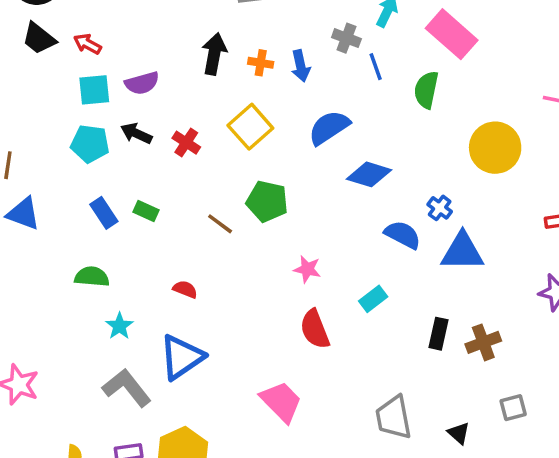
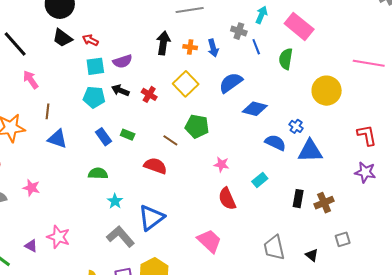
red semicircle: (185, 289) -> (155, 166), moved, size x1.6

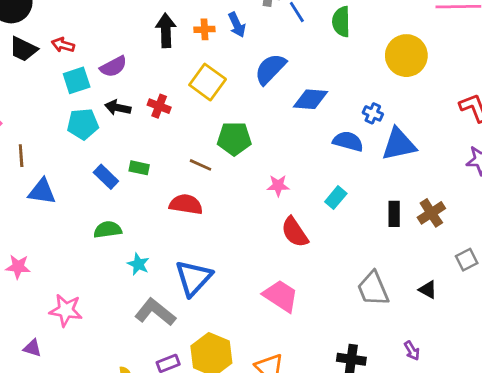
pink star: (58, 237) -> (66, 310), moved

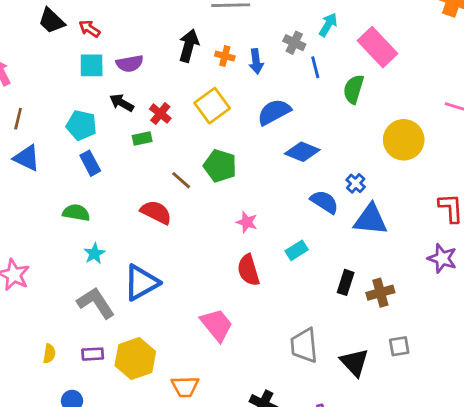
cyan pentagon: (83, 124) -> (81, 125), moved
green rectangle: (139, 168) -> (142, 138), moved, turned -42
black triangle: (428, 290) -> (354, 362), size x1.6

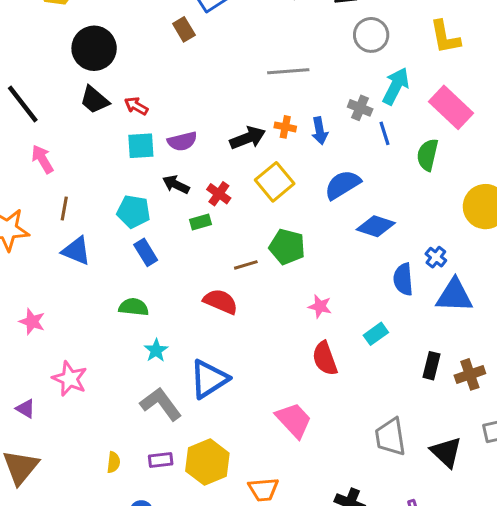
cyan arrow: (328, 25) -> (396, 86), size x1.4
black arrow: (189, 46) -> (248, 138), moved, turned 56
brown line: (181, 180) -> (246, 265), turned -55
blue semicircle: (324, 202) -> (403, 279), turned -124

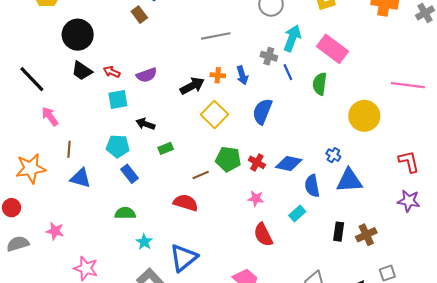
purple semicircle: (182, 141) -> (147, 75), moved
blue semicircle: (342, 185) -> (262, 111), turned -30
red cross: (219, 194) -> (257, 162), moved
blue diamond: (376, 226) -> (289, 164), moved
blue semicircle: (403, 279) -> (312, 186), moved

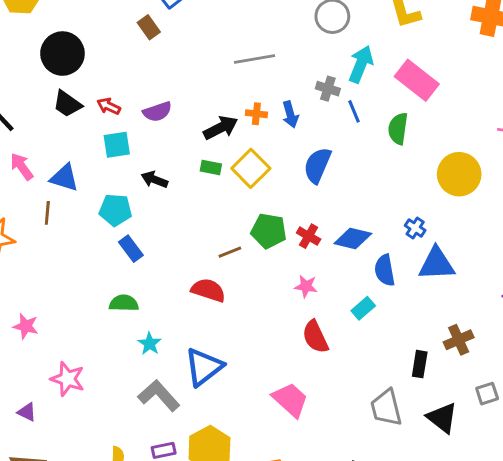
green rectangle: (166, 148) -> (211, 167), moved, turned 32
blue triangle: (81, 178) -> (64, 178), moved
black rectangle: (339, 232) -> (420, 364), moved

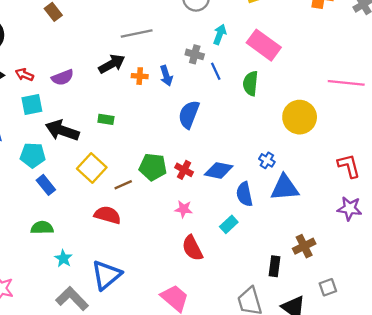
cyan arrow: (361, 64) -> (220, 34), size x0.7
black arrow: (221, 128) -> (112, 64), moved
yellow square: (251, 168) -> (92, 168), moved
black arrow: (154, 180) -> (62, 130), size x1.6

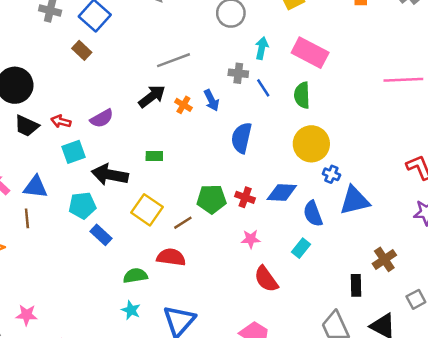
orange cross: (140, 76) -> (183, 105), turned 35
yellow circle: (300, 117) -> (311, 144), moved
green semicircle: (42, 228) -> (135, 276), moved

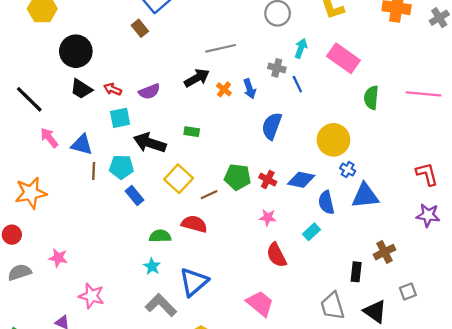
green semicircle: (302, 95) -> (371, 98), moved
brown line: (27, 218) -> (94, 171), moved

